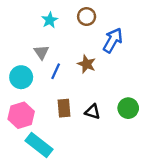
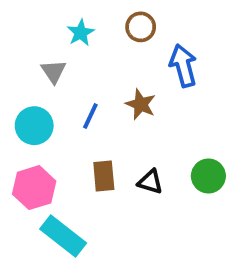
blue arrow: (113, 40) -> (183, 66), turned -45
gray triangle: (41, 52) -> (54, 71), moved

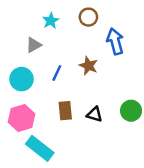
gray triangle: (54, 71) -> (34, 45), turned 35

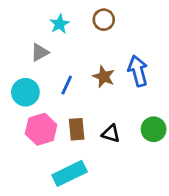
blue arrow: (115, 41) -> (138, 71), moved
pink hexagon: (22, 118) -> (41, 129), moved
cyan rectangle: (40, 148) -> (70, 173), moved, turned -64

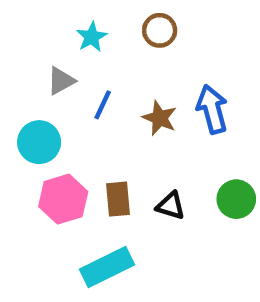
blue line: (67, 85) -> (103, 105), moved

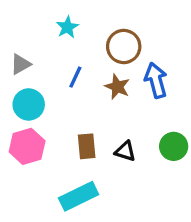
brown circle: (160, 30) -> (124, 46), moved, size x1.4
gray triangle: (61, 81) -> (21, 64), moved
pink hexagon: (63, 199) -> (27, 146), moved

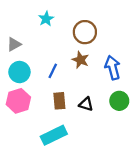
blue line: (75, 77) -> (53, 71), moved
blue arrow: (156, 80) -> (113, 68), moved

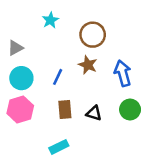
cyan rectangle: (54, 135) -> (59, 147), size x0.7

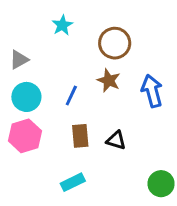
green circle: (130, 109) -> (161, 184), moved

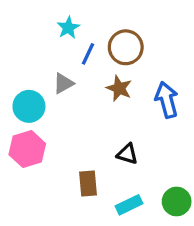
gray triangle: (19, 60) -> (63, 83), moved
blue line: (71, 95) -> (88, 54), moved
brown rectangle: (80, 136) -> (88, 183), moved
cyan rectangle: (73, 182) -> (129, 205), moved

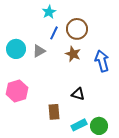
cyan star: (68, 28) -> (49, 12), moved
cyan circle: (29, 106) -> (16, 49), moved
green circle: (177, 201) -> (99, 126), moved

